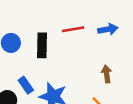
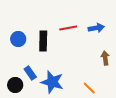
brown arrow: (107, 74) -> (105, 58), moved

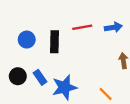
blue star: (52, 82) -> (64, 87), turned -30
black circle: (15, 85) -> (18, 76), moved

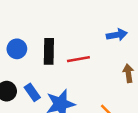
red line: (82, 27) -> (78, 59), moved

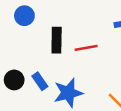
blue circle: (17, 49) -> (24, 16), moved

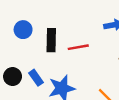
blue circle: (24, 16) -> (23, 30), moved

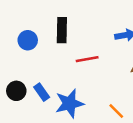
black rectangle: (51, 40) -> (62, 30), moved

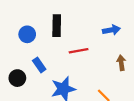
blue rectangle: (42, 92) -> (39, 65), moved

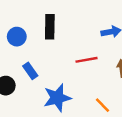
red line: (79, 51) -> (87, 60), moved

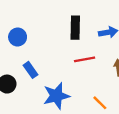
black rectangle: (50, 27) -> (75, 28), moved

